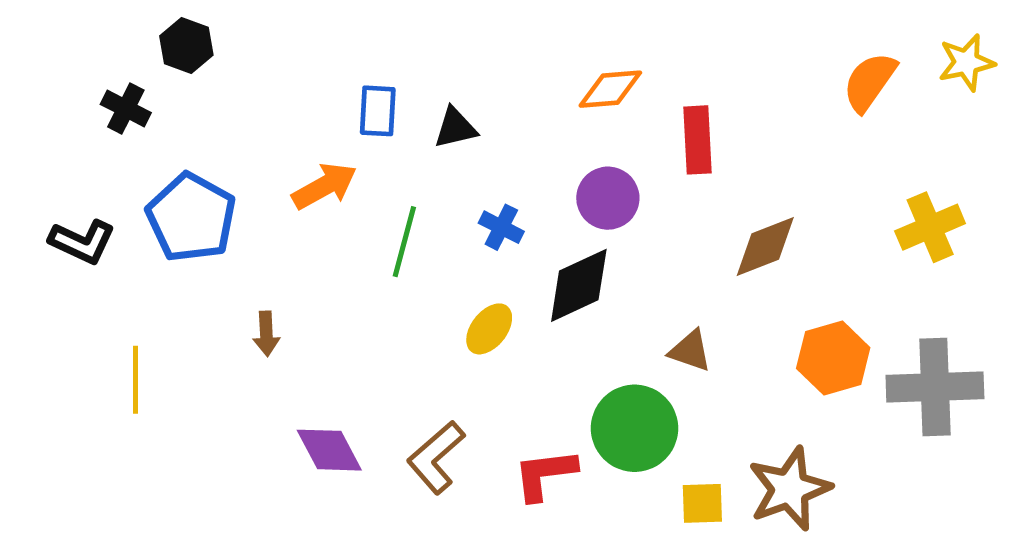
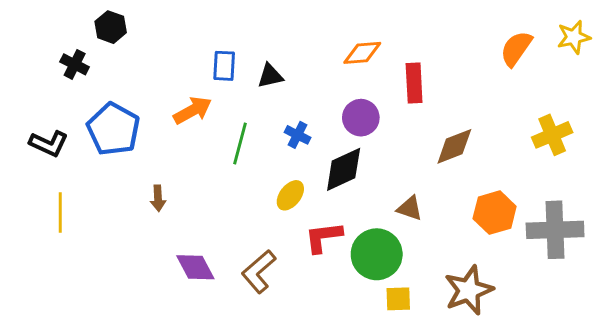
yellow line: (136, 380) -> (60, 213), moved
red L-shape: (545, 474) -> (323, 237), moved
yellow square: (702, 503) -> (398, 299), moved

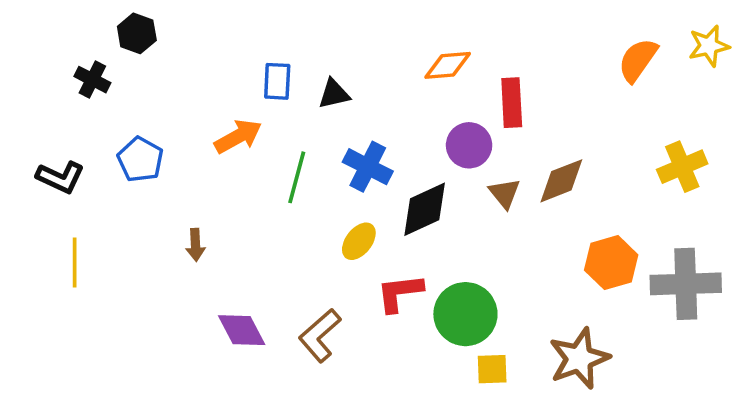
purple circle: (361, 118) -> (469, 145), moved
blue pentagon: (113, 129) -> (140, 160), size x0.7
blue cross: (298, 135) -> (368, 167), size x1.5
brown triangle: (410, 208) -> (505, 193), moved, turned 32

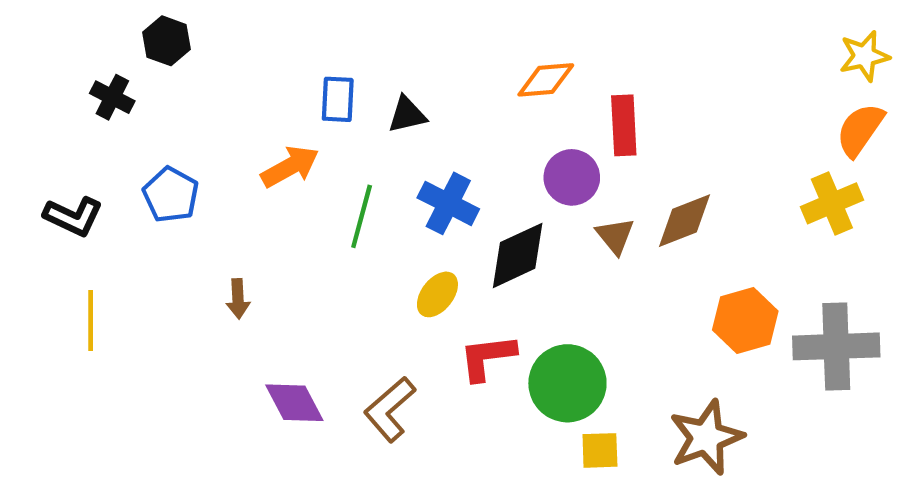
orange semicircle: (638, 60) -> (860, 130), moved

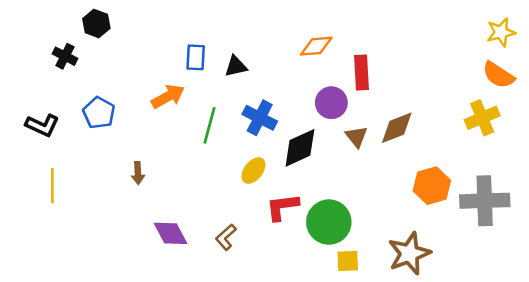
orange semicircle: (860, 130) -> (498, 75), turned -92
brown L-shape: (390, 409) -> (226, 237), size x0.7

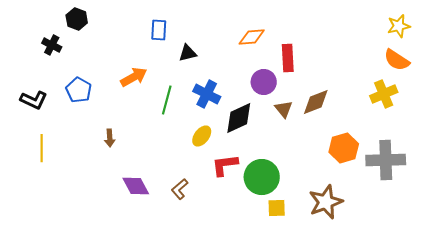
blue rectangle: (196, 57) -> (159, 30), moved

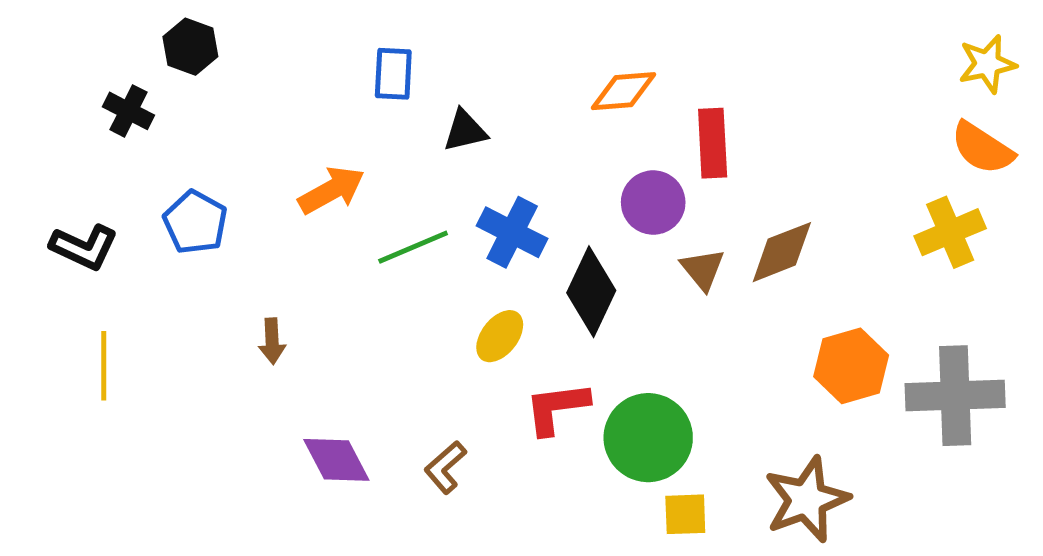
green line: (167, 100) -> (413, 247), turned 52
black diamond: (239, 118) -> (591, 292), turned -40

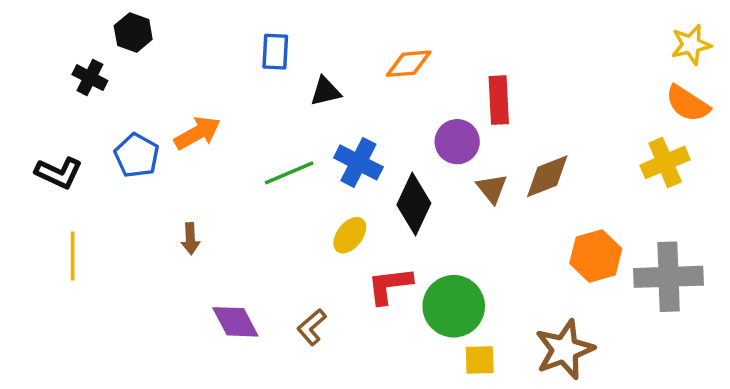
orange diamond: (623, 91) -> (409, 64), moved
orange arrow: (331, 190) -> (197, 133), moved

